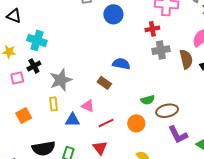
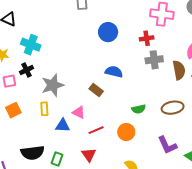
blue circle: (113, 14) -> (108, 32), moved
brown ellipse: (167, 111) -> (173, 108), moved
orange square: (24, 115) -> (13, 110), moved

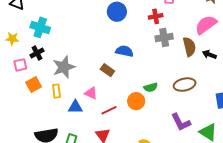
orange square: (13, 110) -> (34, 85), moved
orange circle: (126, 132) -> (136, 101), moved

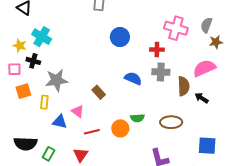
yellow star: (12, 39) -> (20, 46), moved
blue semicircle: (124, 51) -> (133, 78), moved
black cross: (37, 53) -> (33, 61), turned 32

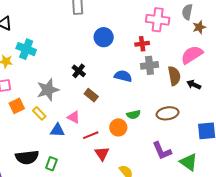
black cross: (33, 61) -> (79, 71), moved, turned 32
yellow rectangle: (44, 102) -> (39, 113), turned -40
red triangle: (81, 155) -> (102, 154), moved

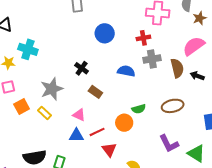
blue triangle: (57, 130) -> (76, 135), moved

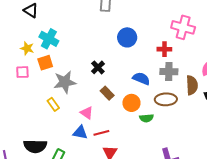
brown ellipse: (173, 106) -> (166, 99), moved
orange square: (22, 107) -> (45, 63), moved
orange circle: (124, 123) -> (131, 103), moved

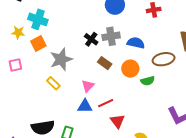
pink square: (22, 72) -> (15, 65), moved
gray cross: (169, 72) -> (111, 36), moved
pink triangle: (87, 113) -> (88, 86), turned 48

